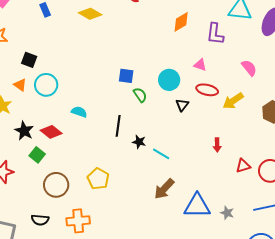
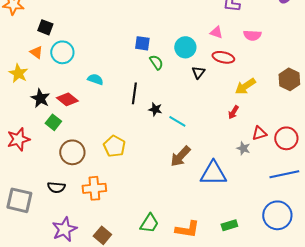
pink semicircle: (249, 68) -> (252, 35), moved, turned 132
yellow arrow: (233, 101) -> (245, 86), moved
red arrow: (217, 145) -> (233, 112), turned 32
gray star: (227, 213) -> (243, 148), moved

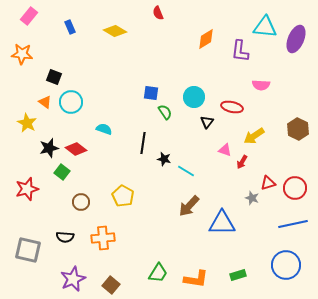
pink triangle: (216, 32) -> (225, 150), moved
black star: (40, 98) -> (49, 148), turned 30
brown circle: (72, 152) -> (81, 202), size x0.7

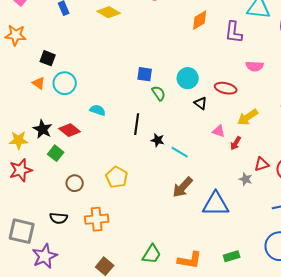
black triangle: (207, 122) -> (201, 103), turned -32
yellow star: (27, 123) -> (19, 140), moved, turned -30
black star: (49, 148) -> (43, 129), turned -30
purple star: (73, 279) -> (45, 256), moved

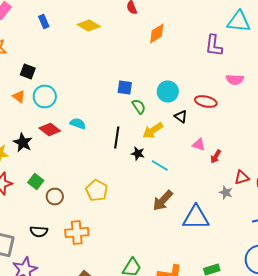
orange diamond: (200, 20) -> (157, 34), moved
yellow arrow: (248, 117) -> (153, 130), moved
red diamond: (70, 130) -> (50, 130), moved
green square: (56, 153) -> (36, 182), moved

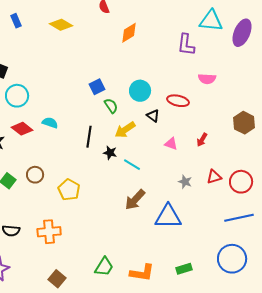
blue square: (125, 88) -> (97, 87), turned -35
red arrow: (216, 156) -> (202, 140), moved
gray star: (226, 192) -> (185, 182), moved
brown circle: (55, 196) -> (35, 175), moved

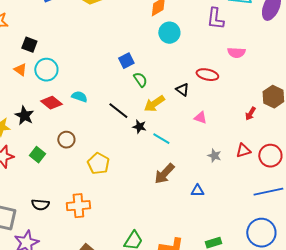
cyan circle: (140, 91) -> (169, 33), moved
black line: (89, 137) -> (118, 111), turned -60
red arrow: (202, 140) -> (250, 114), moved
brown circle: (35, 175) -> (66, 140), moved
blue triangle: (168, 217) -> (197, 191), size x0.5

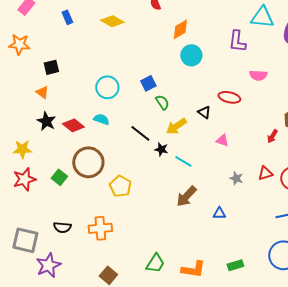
black square: (29, 45) -> (51, 67), turned -35
cyan circle: (46, 70) -> (107, 87), moved
black star: (24, 116) -> (46, 121), moved
brown circle: (66, 140) -> (88, 162), size x1.8

